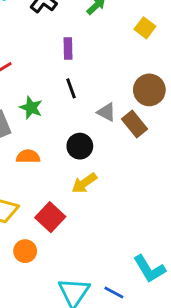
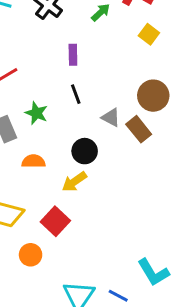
yellow arrow: (84, 183) -> (74, 182), moved

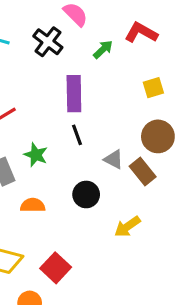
yellow square: (149, 34) -> (153, 88), moved, turned 36
purple rectangle: (73, 55) -> (74, 94), size x1.6
yellow arrow: (74, 182) -> (127, 227), moved

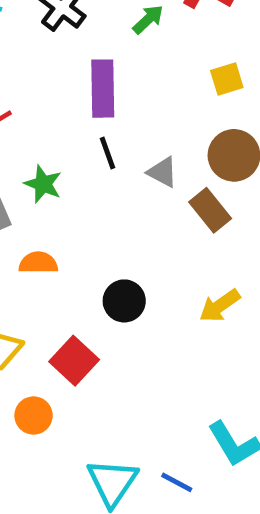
gray triangle: (114, 159) -> (162, 172), moved
black circle: (86, 194) -> (124, 301), moved
yellow arrow: (127, 227) -> (220, 306), moved

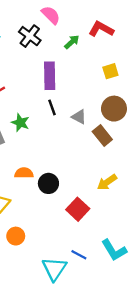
orange semicircle: (38, 263) -> (24, 173), moved
black circle: (124, 301) -> (48, 183), moved
red square: (74, 361) -> (78, 209), moved
blue line: (177, 482) -> (79, 255), moved

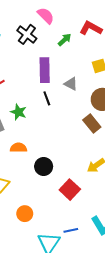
gray triangle: (79, 117) -> (71, 84), moved
orange semicircle: (24, 173) -> (18, 148), moved
orange circle: (16, 236) -> (25, 214), moved
blue line: (79, 255) -> (71, 230), turned -40

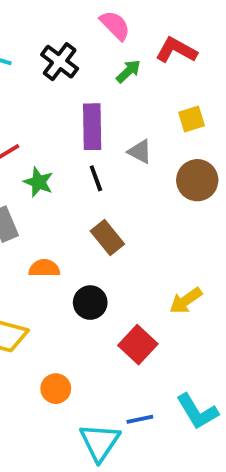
pink semicircle: (46, 16) -> (115, 25), moved
green star: (18, 112) -> (39, 182), moved
brown rectangle: (92, 124) -> (107, 238), moved

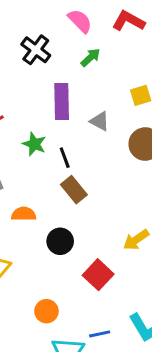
red L-shape: (176, 50) -> (129, 21), moved
black line: (96, 178) -> (65, 158), moved
green star: (39, 182) -> (34, 144), moved
orange circle: (56, 389) -> (46, 311), moved

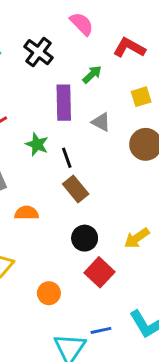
red L-shape: (129, 21) -> (129, 48), moved
green arrow: (91, 57) -> (92, 74), moved
black circle: (60, 241) -> (85, 238), moved
orange circle: (46, 311) -> (49, 293), moved

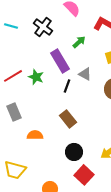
purple rectangle: (64, 103) -> (60, 61), turned -30
green star: (37, 144) -> (36, 77), moved
black line: (67, 158) -> (67, 86), moved, turned 40

